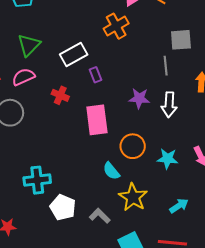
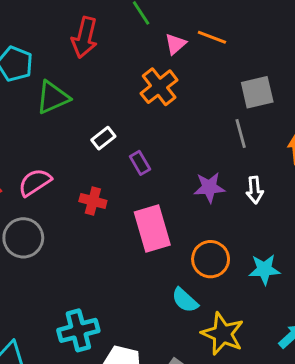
green triangle: (29, 45) -> (53, 97), moved, turned 30
white rectangle: (74, 54) -> (103, 138), size x0.6
white arrow: (169, 105) -> (255, 190), size x0.7

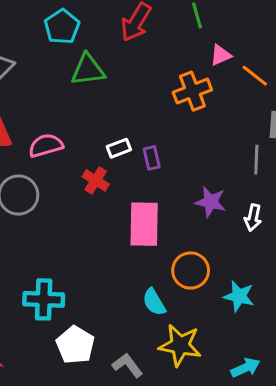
orange line: (212, 37) -> (255, 76), moved
white rectangle: (103, 138) -> (119, 148), moved
yellow star: (223, 334) -> (180, 345), turned -30

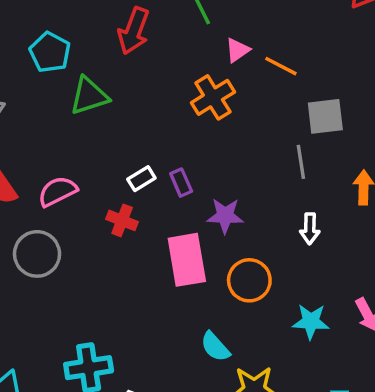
purple star: (211, 202) -> (225, 216), moved
orange circle: (191, 271) -> (249, 280), moved

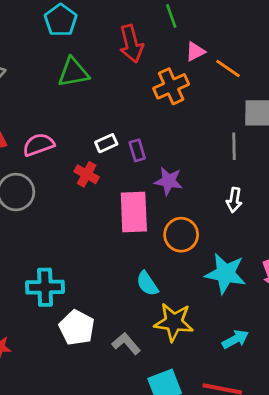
red arrow: (134, 31) -> (131, 44), moved, turned -42
cyan pentagon: (50, 52) -> (61, 20), moved
cyan star: (311, 321) -> (225, 274), size x1.4

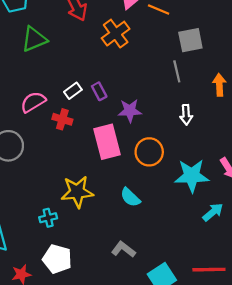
pink semicircle: (39, 145) -> (33, 102), moved
cyan cross: (45, 287) -> (48, 218), size x0.6
yellow star: (174, 322) -> (77, 192), moved
white pentagon: (77, 328) -> (57, 259), moved
cyan arrow: (235, 339) -> (213, 212), moved

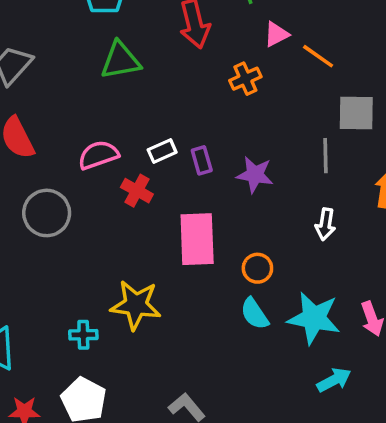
orange cross: (116, 34) -> (245, 79), size x0.7
purple star: (130, 111) -> (255, 175), moved
orange circle: (149, 152) -> (257, 268), size x0.7
cyan semicircle: (130, 197) -> (255, 314), moved

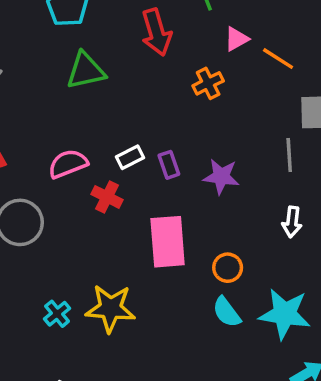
cyan cross: (83, 335) -> (57, 314), moved, turned -36

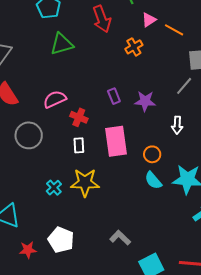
gray line: (289, 155) -> (184, 86), turned 48
white rectangle: (130, 157) -> (79, 145), moved, turned -63
white arrow: (292, 222) -> (177, 125), moved

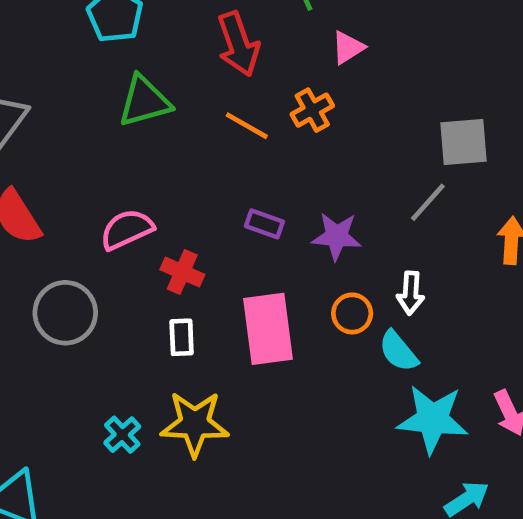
orange line: (174, 30) -> (247, 126), moved
purple rectangle: (114, 96) -> (264, 224), turned -49
orange circle: (152, 154) -> (352, 313), moved
cyan semicircle: (153, 180) -> (398, 351), moved

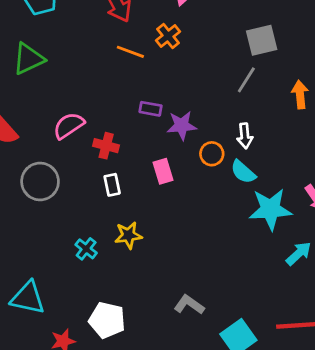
green triangle: (144, 101) -> (28, 59), moved
purple star: (337, 236) -> (182, 125), moved
pink rectangle: (268, 329) -> (163, 171), size x0.6
yellow star: (195, 424) -> (128, 235), size x0.7

